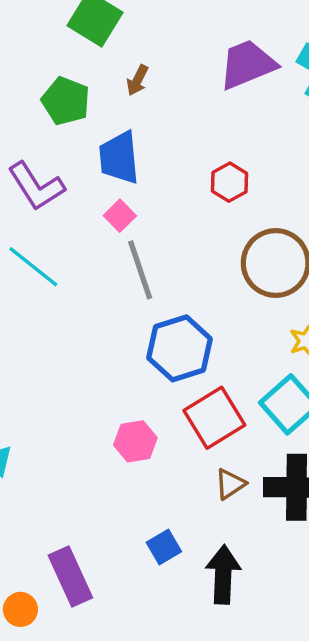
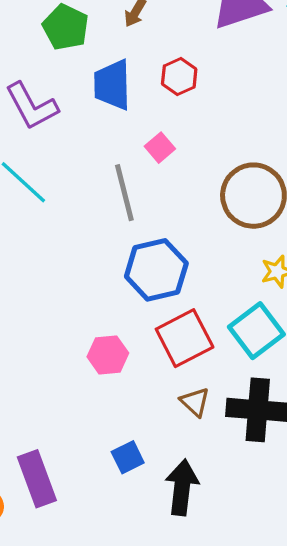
red hexagon: (229, 182) -> (179, 77), moved
pink square: (120, 216) -> (160, 148), moved
brown triangle: (230, 484) -> (195, 402), turned -48

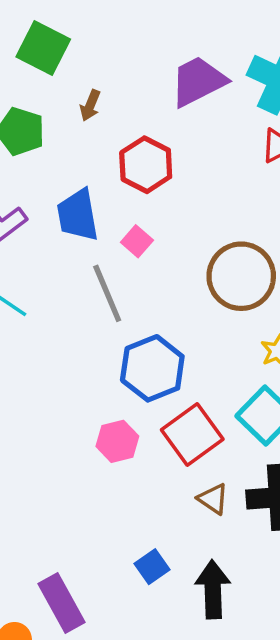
red hexagon: (179, 77) -> (146, 165), size x1.4
blue trapezoid: (112, 85) -> (78, 215), moved
pink hexagon: (108, 355) -> (117, 441), moved

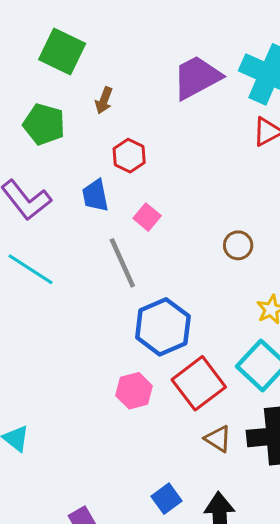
red hexagon: (146, 165) -> (129, 156), moved, size x0.7
blue trapezoid: (78, 215) -> (95, 196), size x0.7
brown circle: (241, 276) -> (238, 245), size x0.5

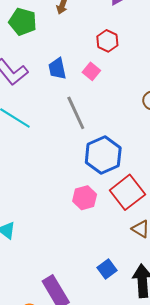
red hexagon: (129, 156) -> (107, 41), moved
pink square: (147, 217) -> (91, 71), moved

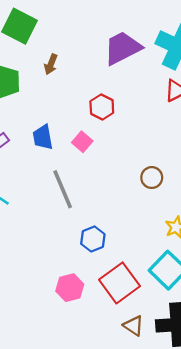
blue hexagon: (103, 155) -> (93, 239), size x0.6

